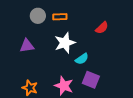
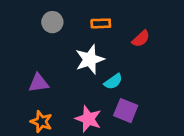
orange rectangle: (60, 17) -> (101, 23), moved
purple triangle: (27, 46) -> (39, 83), moved

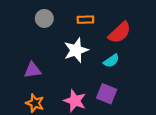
red semicircle: (141, 39) -> (120, 33), size x1.5
cyan semicircle: (113, 82) -> (111, 61), moved

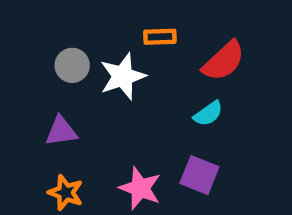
gray circle: (44, 18) -> (72, 65), moved
white star: (76, 50) -> (123, 76), moved

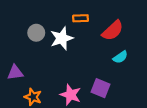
cyan semicircle: (208, 114) -> (120, 57), moved
purple triangle: (61, 131) -> (15, 73), moved

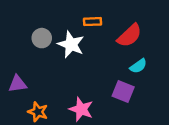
white star: (62, 38) -> (71, 44), turned -30
purple square: (100, 88) -> (123, 91), moved

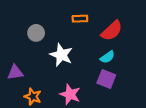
white star: (71, 44) -> (61, 55), moved
cyan semicircle: (138, 66) -> (107, 57), moved

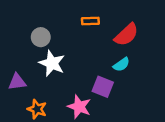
white star: (61, 55) -> (52, 63), moved
purple square: (106, 79) -> (103, 87), moved

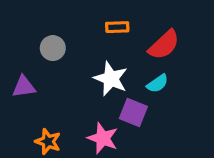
white star: (52, 63) -> (111, 79), moved
purple triangle: (17, 82) -> (24, 87), moved

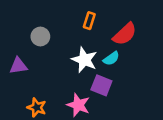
orange rectangle: (117, 27) -> (89, 21), turned -70
cyan semicircle: (158, 83) -> (111, 59), moved

